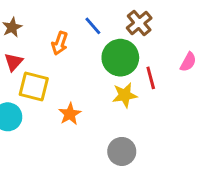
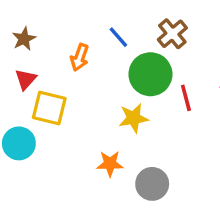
yellow star: (125, 95) -> (134, 118), moved
orange star: (70, 114) -> (110, 164), moved, turned 30

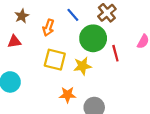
brown star: (24, 39) -> (22, 16), moved
red triangle: (26, 79) -> (14, 42), turned 40
yellow square: (49, 108) -> (55, 60), moved

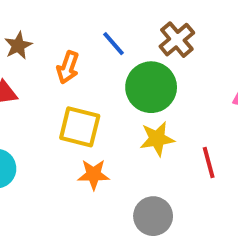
red line: (115, 53) -> (209, 163), moved
yellow star: (82, 66) -> (157, 139), moved
orange star: (68, 95) -> (94, 174), moved

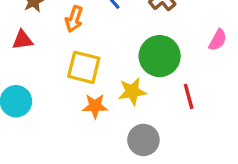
green circle: (151, 87) -> (160, 56), moved
yellow star: (157, 139) -> (132, 92), moved

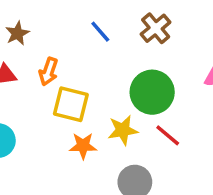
orange arrow: (74, 19) -> (48, 71), moved
red line: (189, 96) -> (168, 135), moved, turned -35

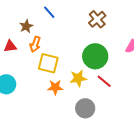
blue line: (100, 32) -> (49, 12), moved
brown star: (17, 33) -> (26, 26), moved

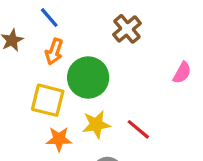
orange arrow: (35, 44) -> (54, 52), moved
green circle: (95, 56) -> (88, 78), moved

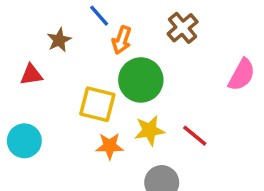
orange arrow: (54, 52) -> (122, 40), moved
pink semicircle: (182, 73) -> (242, 75), size x1.4

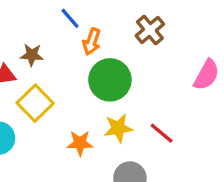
brown star: (59, 40) -> (32, 55), moved, turned 30
yellow square: (97, 104) -> (35, 103), moved, turned 32

